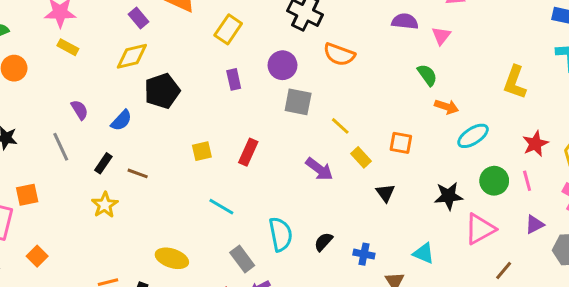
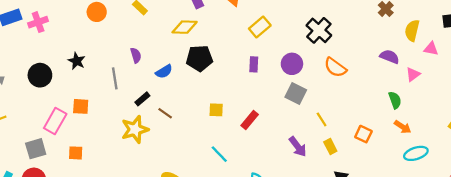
orange square: (401, 143) -> (363, 134), moved
yellow star: (105, 205) -> (135, 129), size x1.4
orange square: (37, 256) -> (76, 153), turned 32

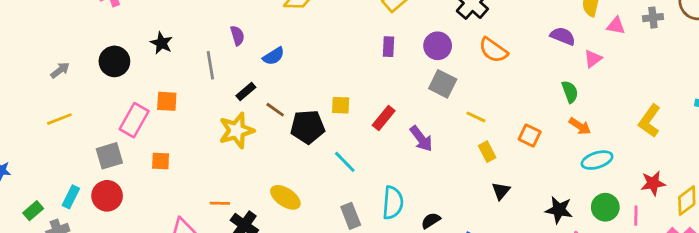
black pentagon: (199, 58) -> (308, 127), moved
yellow line: (322, 119) -> (476, 117), turned -32
purple arrow: (298, 147) -> (421, 139), moved

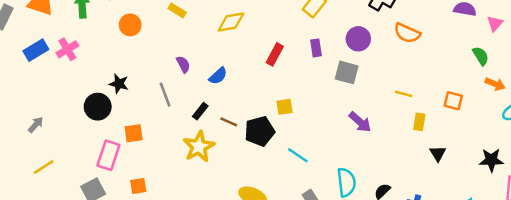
black circle: (114, 61) -> (98, 107), moved
gray square: (443, 84) -> (347, 72), moved
red rectangle: (384, 118) -> (275, 54), moved
yellow rectangle: (487, 152) -> (419, 122), turned 48

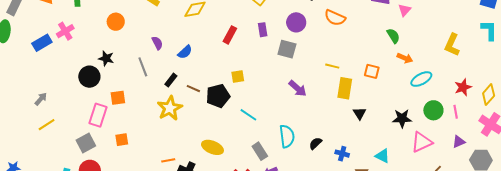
orange circle: (130, 25) -> (116, 22), moved
blue rectangle: (36, 50) -> (42, 43), moved
yellow rectangle: (419, 122) -> (345, 88), size x1.5
gray arrow: (36, 125) -> (41, 99), moved

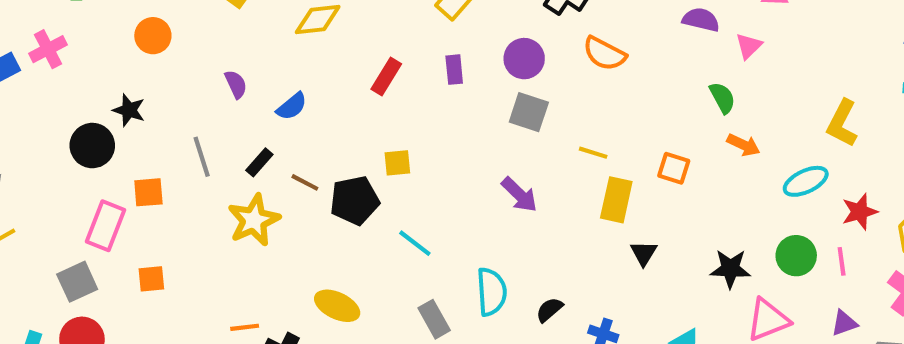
gray square: (287, 49) -> (529, 112), moved
gray line: (143, 67) -> (202, 157), moved
cyan ellipse: (421, 79) -> (806, 181), moved

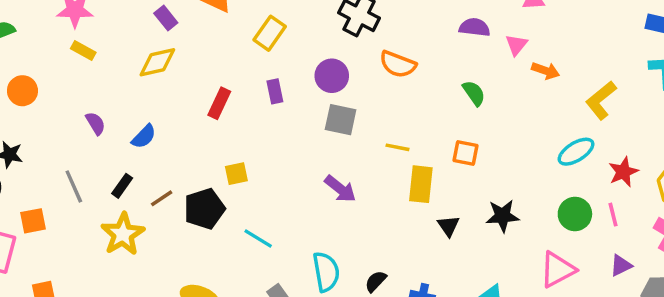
green semicircle: (722, 98) -> (474, 93), moved
yellow L-shape: (842, 123) -> (601, 100), turned 30
orange arrow: (743, 145) -> (545, 71), moved
brown line: (305, 182) -> (162, 198), turned -55
black star: (730, 269) -> (503, 216), moved

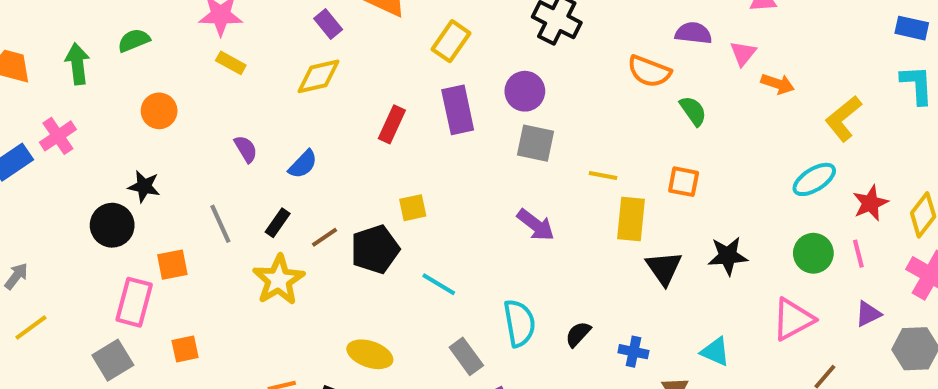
orange semicircle: (398, 64) -> (649, 71), moved
purple rectangle: (275, 91) -> (458, 110), size x1.6
black triangle: (448, 226) -> (664, 268), size x1.4

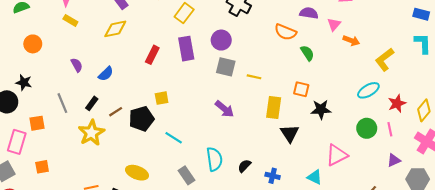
yellow line: (603, 175) -> (254, 77), moved
black star: (728, 256) -> (321, 109), moved
pink triangle: (793, 319) -> (337, 155), moved

